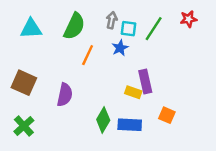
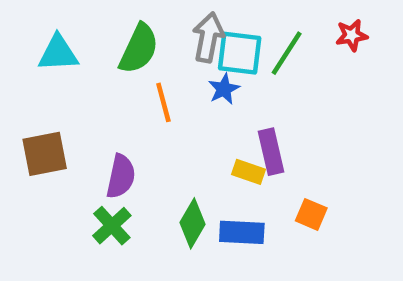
gray arrow: (112, 20) -> (208, 37), size x1.5
cyan square: (128, 29) -> (240, 53), size x1.5
orange line: (88, 55) -> (163, 102), turned -40
brown square: (24, 83) -> (45, 154), turned -35
green cross: (24, 126) -> (112, 226), moved

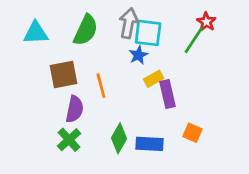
red star: (352, 35) -> (206, 22), moved, turned -30
green line: (287, 53) -> (194, 40), moved
orange line: (163, 102) -> (101, 86), moved
brown square: (45, 154) -> (63, 75), moved
yellow rectangle: (249, 172) -> (154, 79), moved, turned -48

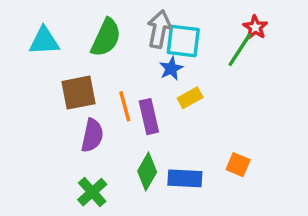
purple rectangle: (168, 94) -> (149, 117), moved
green cross: (69, 140) -> (92, 192), moved

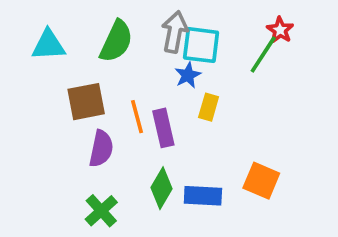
yellow rectangle: (190, 98) -> (209, 107), turned -45
orange square: (238, 165) -> (261, 181), size x1.4

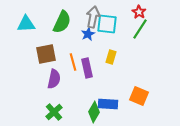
red star: (280, 30) -> (139, 12), moved
blue star: (188, 75) -> (88, 34), moved
green diamond: (161, 188) -> (94, 112), moved

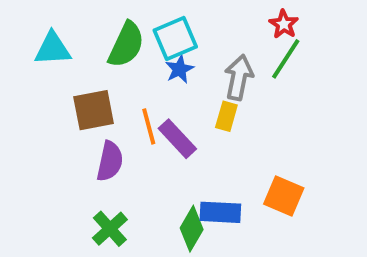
gray arrow: (93, 17) -> (239, 77), moved
cyan square: (107, 24) -> (175, 39), moved, turned -30
purple rectangle: (87, 68) -> (177, 139), turned -30

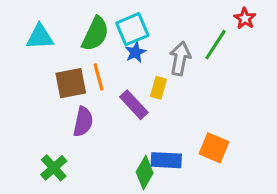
red star: (284, 24) -> (245, 18), moved
yellow rectangle: (226, 116) -> (159, 88), moved
orange line: (149, 126) -> (98, 77), moved
green cross: (110, 229) -> (54, 168), moved

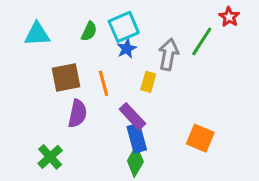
green semicircle: (95, 34) -> (89, 31), size x0.6
orange line: (98, 77) -> (104, 83), moved
purple rectangle: (134, 105) -> (132, 116), moved
blue rectangle: (166, 160) -> (137, 138), moved, turned 72

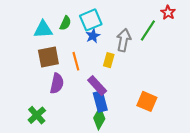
cyan triangle: (37, 34) -> (43, 29), moved

